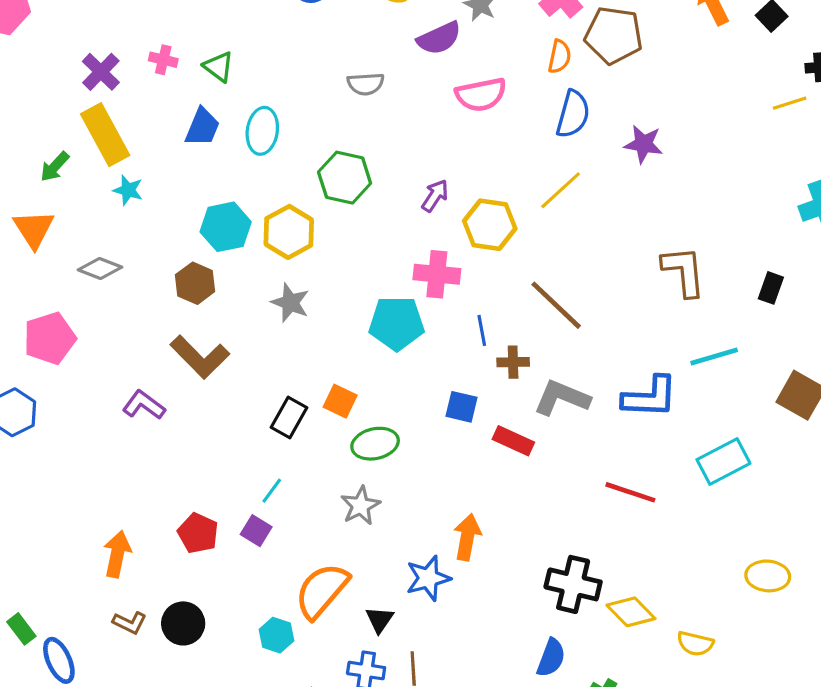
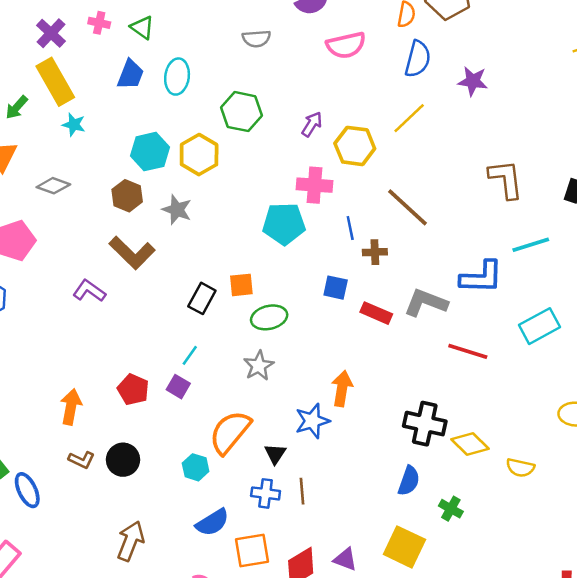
gray star: (290, 303) -> (177, 210), moved
gray L-shape: (562, 398) -> (426, 303), moved
orange square: (340, 401) -> (241, 285), turned -30

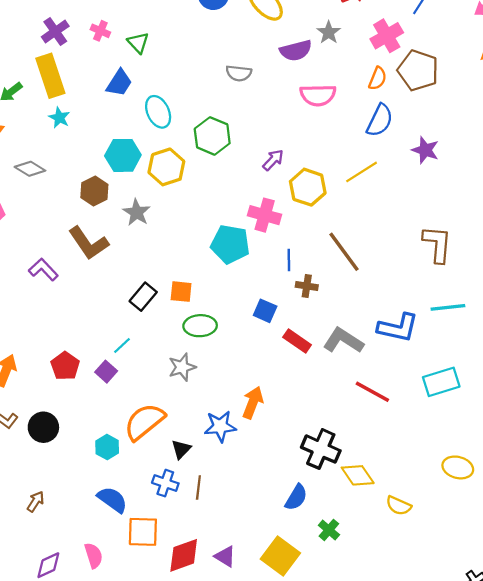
cyan ellipse: (177, 77) -> (158, 112), moved, turned -44
blue semicircle: (212, 522) -> (112, 500), turned -124
brown arrow: (131, 541) -> (36, 502), size x0.6

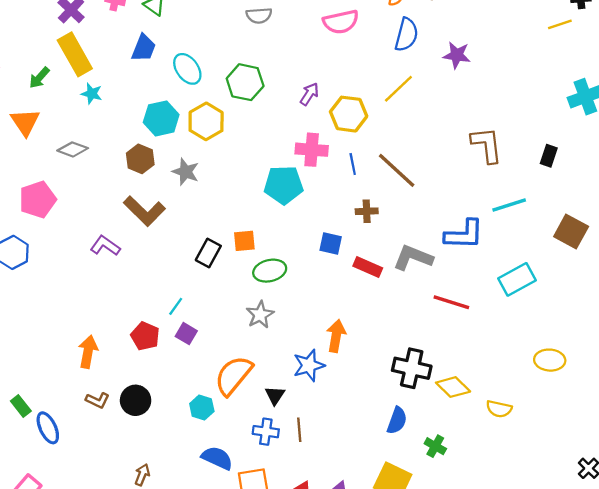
blue line: (289, 260) -> (353, 164), moved
cyan line: (122, 346) -> (176, 306), moved

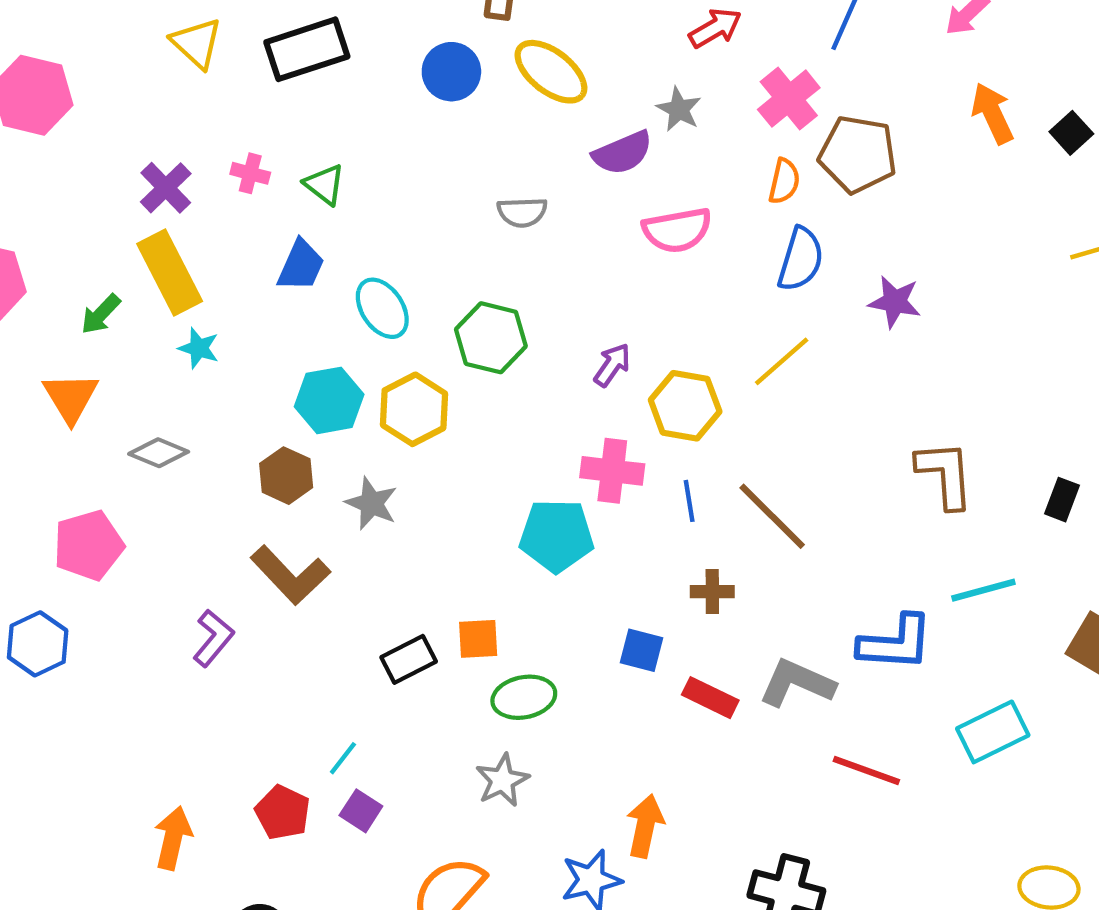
purple L-shape: (105, 246) -> (213, 638), turned 92
black rectangle: (208, 253) -> (409, 659), turned 32

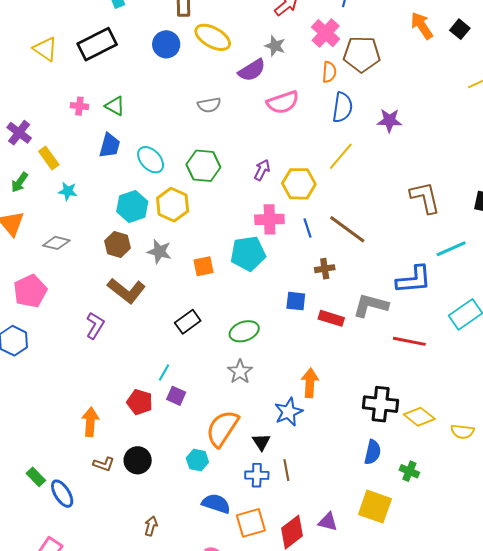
purple cross: (166, 188) -> (19, 133), moved
yellow rectangle: (170, 272) -> (49, 158), size x0.6
orange square: (478, 639) -> (203, 266), moved

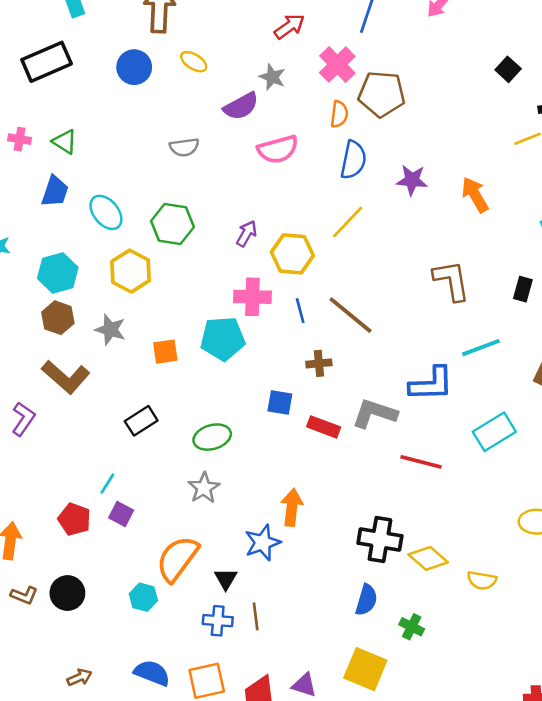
orange arrow: (422, 26) -> (475, 195), moved
yellow ellipse: (213, 37) -> (194, 62), size x0.6
cyan hexagon: (132, 206) -> (58, 273), moved
blue semicircle: (216, 504) -> (152, 673), moved
brown arrow: (151, 526) -> (80, 677), turned 48

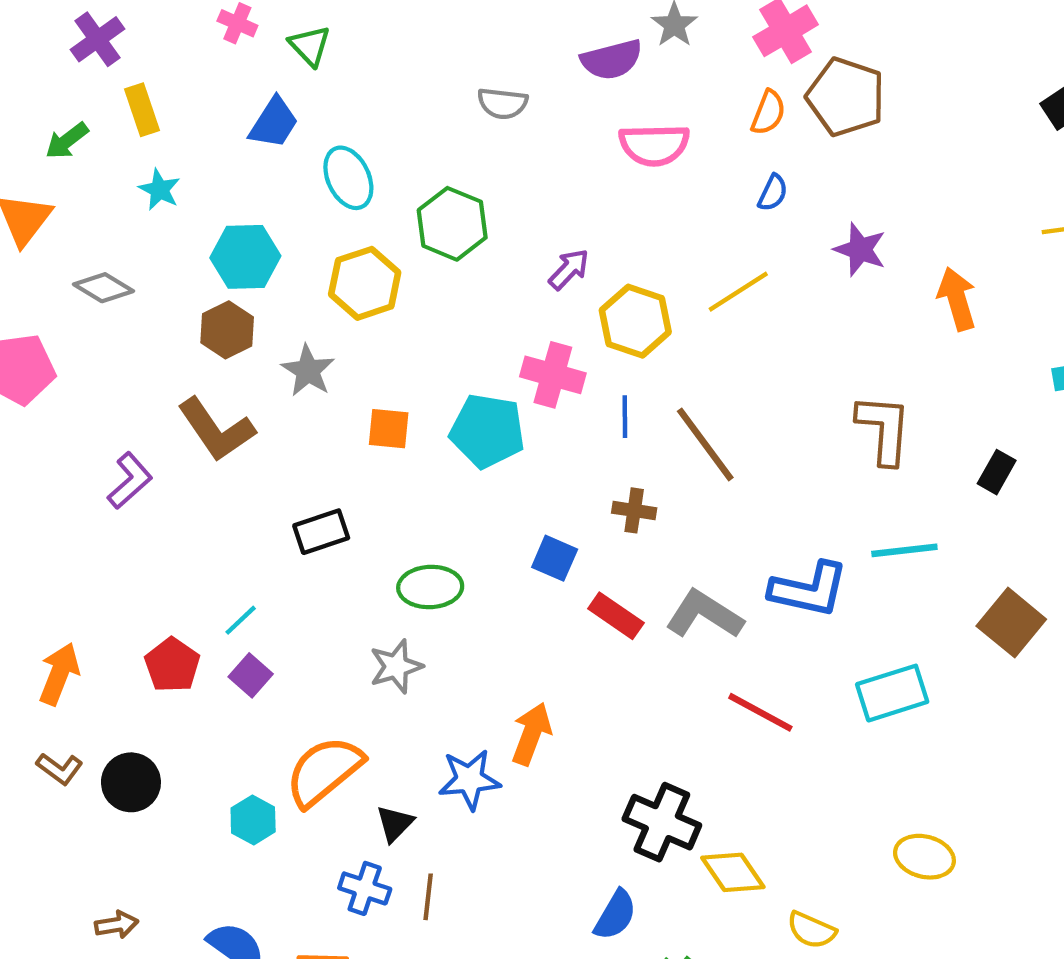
blue semicircle: (353, 160) -> (773, 193), size x0.6

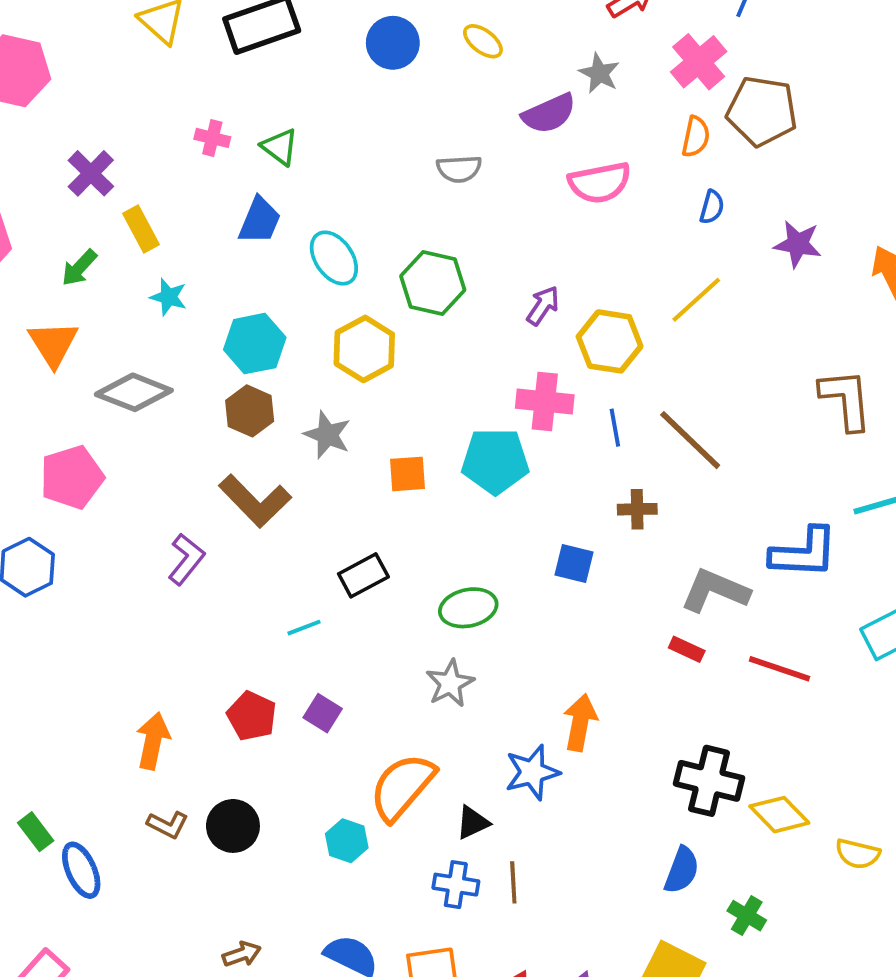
gray diamond: (104, 288) -> (134, 392), size x1.4
red rectangle: (616, 616) -> (687, 649), moved, size x0.7
cyan line: (241, 620) -> (304, 628), moved, turned 32
black triangle: (395, 824) -> (473, 823), turned 30

